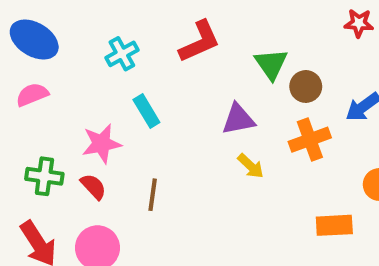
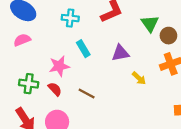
cyan cross: (122, 54) -> (70, 18), turned 35
purple triangle: (238, 119) -> (120, 53), moved
brown line: (153, 195) -> (87, 93), turned -70

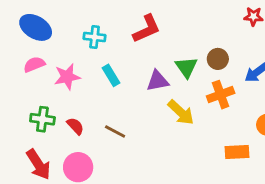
green triangle: (150, 24) -> (186, 67), moved
pink star: (59, 66) -> (67, 77), moved
yellow arrow: (139, 78) -> (181, 112), size x1.5

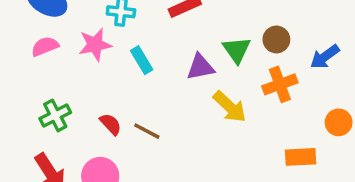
pink star: (67, 77) -> (95, 45), moved
green cross: (42, 119) -> (55, 115), turned -35
red semicircle: (75, 126) -> (111, 124), moved

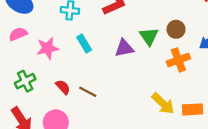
pink star: (95, 45) -> (48, 48), moved
yellow arrow: (230, 107) -> (163, 104), moved

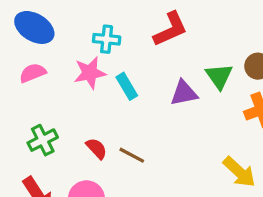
pink star: (48, 48) -> (90, 73), moved

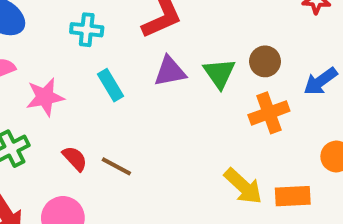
pink star: (90, 73) -> (45, 97), moved
purple triangle: (184, 93) -> (170, 71), moved

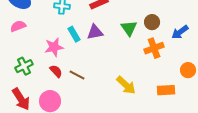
purple triangle: (170, 71) -> (95, 32), moved
pink star: (45, 97) -> (54, 47), moved
yellow arrow: (243, 186) -> (126, 85), moved

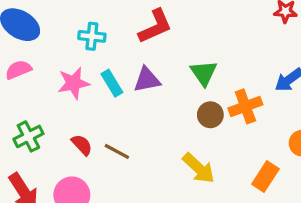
brown circle: (152, 22) -> (210, 115), moved
pink star: (54, 47) -> (73, 83), moved
orange rectangle: (166, 90) -> (265, 177), turned -54

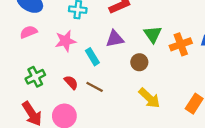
cyan rectangle: (112, 83) -> (92, 57), moved
orange cross: (245, 106) -> (181, 44), moved
brown circle: (210, 115) -> (139, 62), moved

